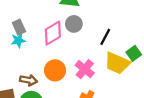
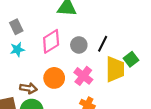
gray circle: (74, 24) -> (79, 45), moved
gray rectangle: (19, 27) -> (16, 27), moved
yellow trapezoid: (117, 63) -> (115, 69), turned -112

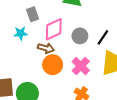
gray rectangle: (16, 27) -> (33, 14), moved
brown arrow: (28, 88) -> (46, 48), moved

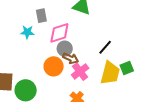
gray circle: (80, 36) -> (65, 49), moved
brown arrow: (46, 48) -> (71, 58), moved

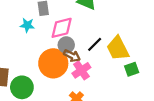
black line: (105, 47) -> (95, 44), moved
orange circle: (54, 66) -> (53, 63), size x1.4
yellow trapezoid: (110, 73) -> (118, 48), moved, turned 135

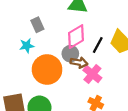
pink diamond: (62, 28) -> (76, 37), moved
orange circle: (53, 63) -> (47, 70), moved

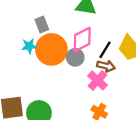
brown arrow: (79, 62) -> (106, 66), moved
orange circle: (47, 70) -> (51, 49), moved

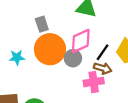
cyan star: (29, 46) -> (17, 57), moved
pink cross: (97, 80) -> (94, 82), turned 36

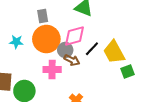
brown arrow: (103, 68) -> (72, 60), moved
pink cross: (94, 82) -> (52, 70), moved

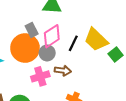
gray rectangle: (43, 16) -> (32, 30), moved
brown arrow: (72, 60) -> (63, 71), moved

